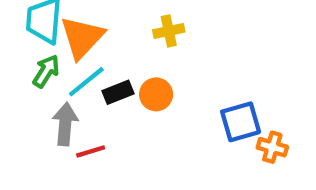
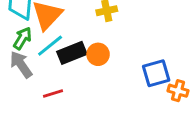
black rectangle: (118, 92) -> (72, 53), size x1.4
gray arrow: (65, 124) -> (21, 64), moved, turned -40

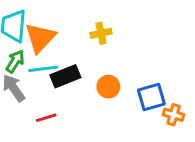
cyan line: (50, 46) -> (43, 69), turned 32
orange circle: (98, 54) -> (108, 87), moved

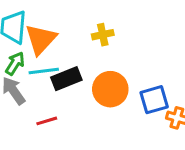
orange circle: (108, 87) -> (110, 89), size x1.5

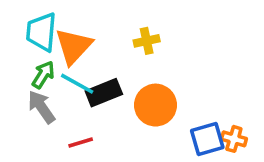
cyan line: (44, 71) -> (77, 84), turned 36
blue square: (154, 100) -> (207, 139), moved

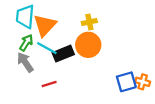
orange circle: (156, 105) -> (88, 45), moved

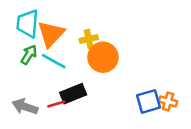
yellow cross: (89, 22) -> (89, 39), moved
black rectangle: (63, 54) -> (73, 94), moved
gray arrow: (25, 62) -> (25, 107), moved, turned -36

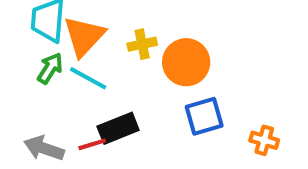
orange circle: (103, 57) -> (186, 62), moved
blue square: (148, 101) -> (204, 116), moved

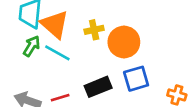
orange triangle: (84, 36) -> (55, 24), turned -32
black rectangle: (118, 128) -> (98, 87), moved

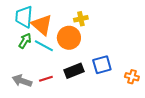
yellow cross: (94, 30) -> (81, 19), moved
orange circle: (124, 42) -> (69, 38), moved

